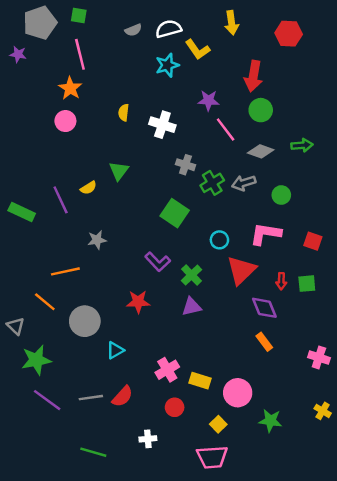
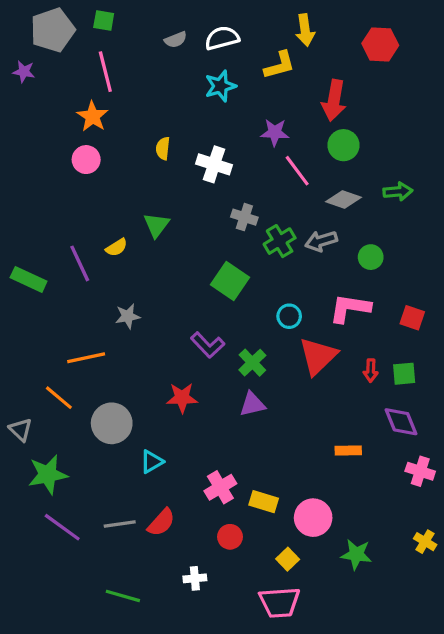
yellow L-shape: (198, 49) -> (280, 65), moved, turned -70
purple diamond: (264, 308) -> (401, 422), moved
orange rectangle: (264, 342) -> (348, 450), turned -54

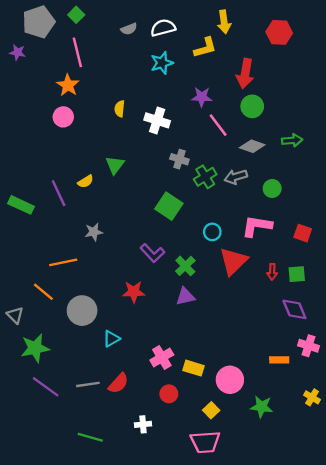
green square: (104, 20) -> (76, 15), turned 35
orange rectangle: (348, 450) -> (279, 360), moved

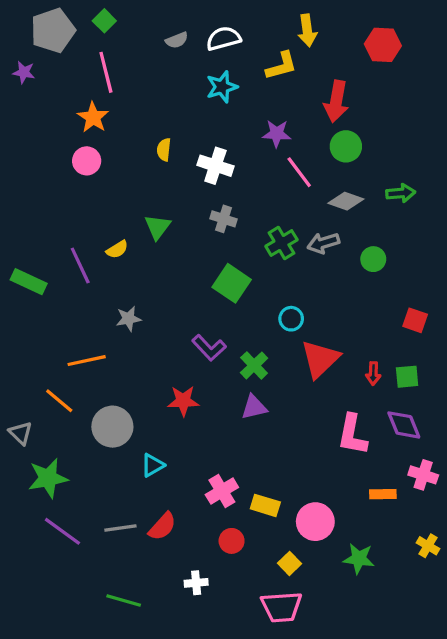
gray cross: (179, 159) -> (224, 219), moved
pink L-shape: (257, 226) -> (352, 435), moved, turned -88

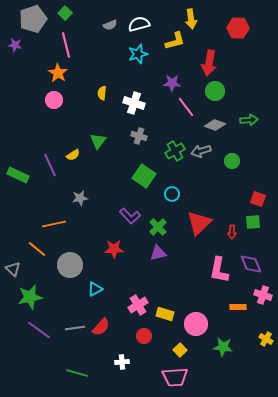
cyan circle: (291, 319) -> (172, 194), moved
green square: (407, 377) -> (253, 222), moved

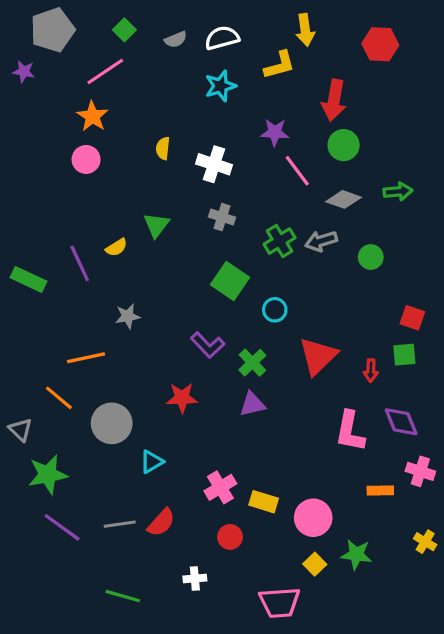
green square: (65, 13) -> (124, 30), moved
pink line: (66, 45) -> (105, 72), turned 70
yellow square: (180, 350) -> (315, 564), moved

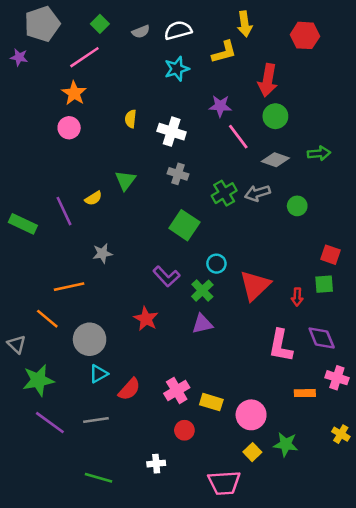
cyan circle: (275, 310) -> (216, 264), moved
red star: (182, 398) -> (146, 319), turned 30
cyan triangle: (152, 462) -> (99, 374), moved
red semicircle: (161, 523) -> (129, 389), moved

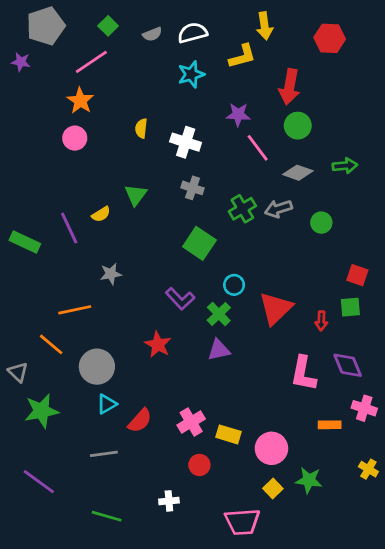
purple line: (50, 423) -> (39, 482), moved

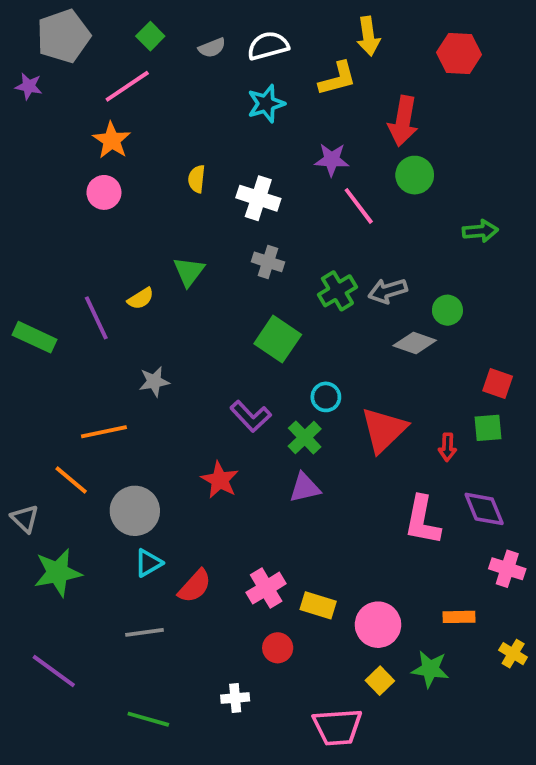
gray diamond: (298, 173) -> (415, 343), moved
orange rectangle: (330, 425) -> (459, 617), moved

